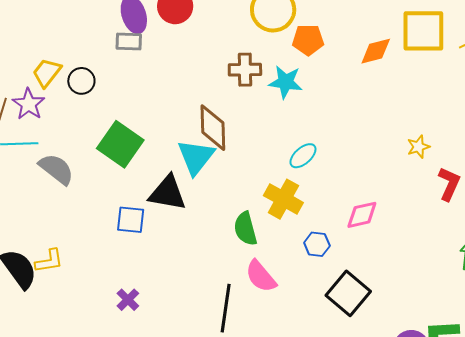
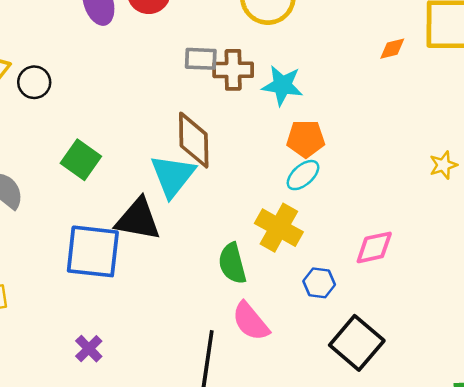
orange pentagon: (308, 40) -> (306, 139), moved
gray rectangle: (129, 42) -> (201, 59), moved
orange diamond: (376, 51) -> (392, 49), size x0.7
green square: (120, 144) -> (81, 160), size x0.7
blue square: (131, 220) -> (93, 251), size x1.6

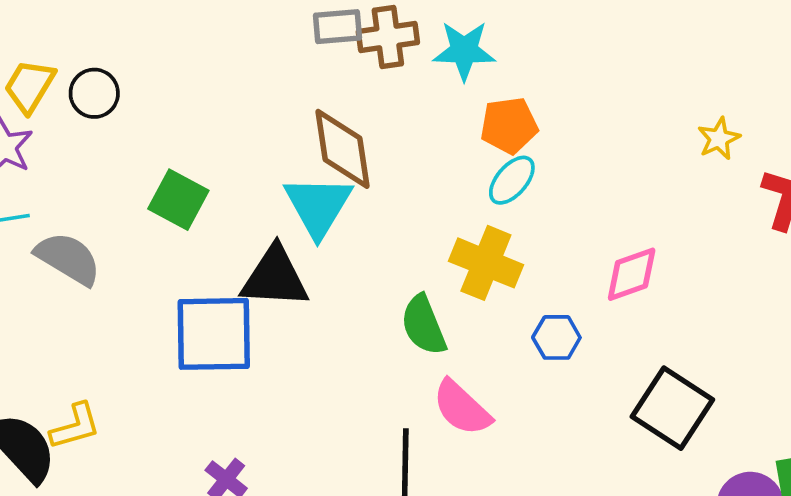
black square: (357, 343) -> (672, 408), moved

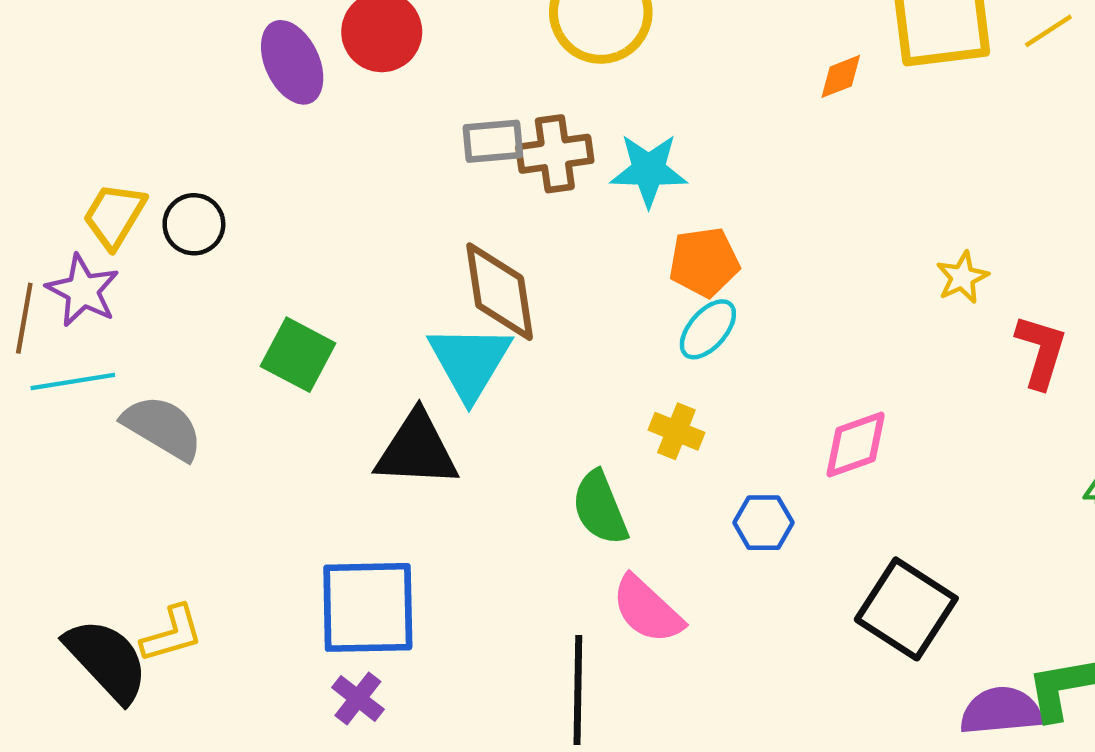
yellow cross: (486, 263) -> (676, 431), size x0.6
blue square: (214, 334) -> (368, 607), moved

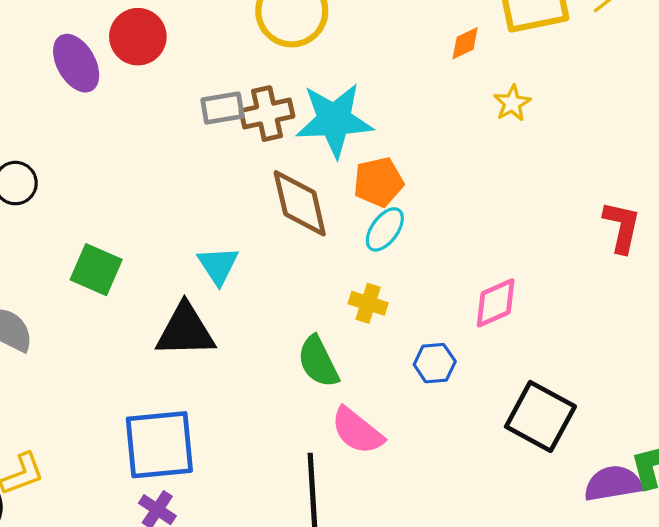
cyan star: (649, 170) -> (334, 120), size x1.4
yellow star: (962, 277) -> (512, 103), moved
brown diamond: (500, 292) -> (300, 203), moved
cyan triangle: (470, 362) -> (218, 265), size x0.7

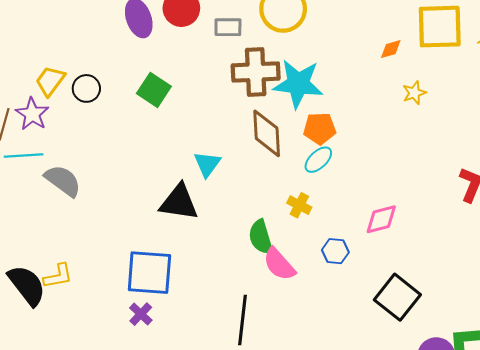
gray rectangle: (222, 108) -> (228, 27), moved
brown cross: (267, 114) -> (256, 72), size x1.4
green square: (96, 270) -> (154, 90), moved
pink semicircle: (357, 431) -> (279, 264), moved

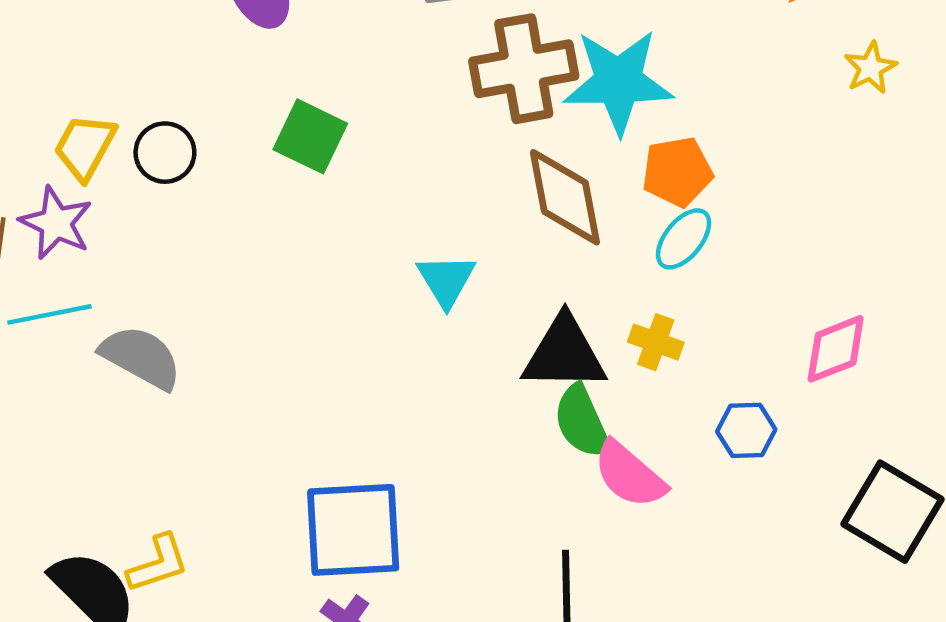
black triangle: (179, 202) -> (564, 354), moved

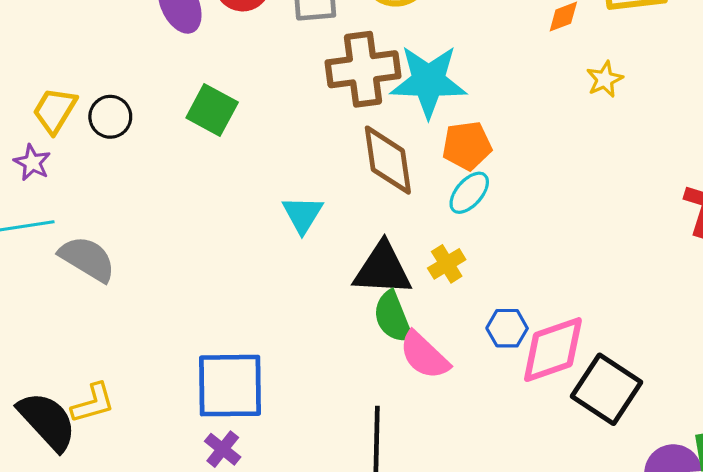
purple star: (56, 223) -> (32, 163), size x0.7
yellow cross: (656, 342) -> (447, 264), turned 36
pink diamond: (836, 349) -> (553, 350), moved, size x1.4

